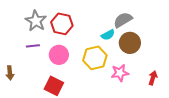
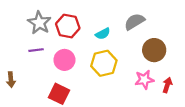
cyan semicircle: (108, 35) -> (103, 34), moved
brown circle: (130, 43) -> (154, 50), moved
pink star: (120, 73) -> (144, 80), moved

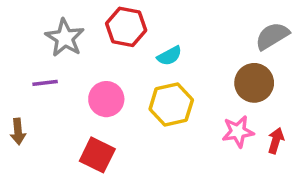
gray semicircle: (134, 22) -> (272, 36), moved
red hexagon: (68, 26) -> (126, 27), moved
purple line: (36, 50) -> (45, 83), moved

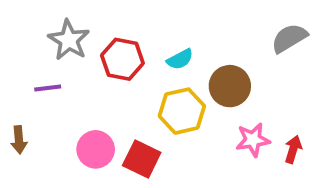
red hexagon: (126, 27) -> (122, 59), moved
brown circle: (254, 83) -> (230, 86), moved
pink circle: (106, 99) -> (96, 149), moved
red square: (97, 155) -> (142, 159), moved

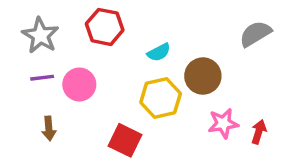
gray star: (69, 40) -> (40, 35), moved
red hexagon: (122, 59) -> (105, 27), moved
brown arrow: (19, 140) -> (49, 128), moved
pink circle: (96, 149) -> (79, 84), moved

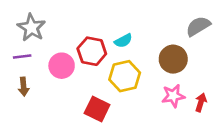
red hexagon: (105, 27) -> (92, 51), moved
brown circle: (203, 76) -> (173, 59), moved
purple line: (42, 78) -> (22, 56), moved
brown arrow: (49, 128) -> (24, 87), moved

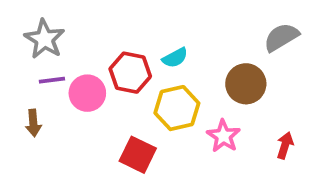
purple line: (22, 56) -> (52, 80), moved
pink star: (173, 96) -> (223, 136), moved, turned -30

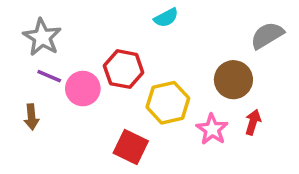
cyan semicircle: (175, 58) -> (166, 18), moved
purple line: (52, 80) -> (49, 76), turned 30
red arrow: (285, 145) -> (253, 122), moved

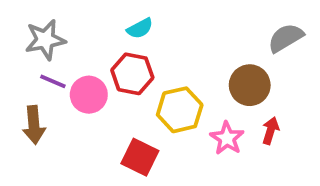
cyan semicircle: (166, 18) -> (140, 28), moved
gray star: (42, 37) -> (45, 40), turned 30
brown arrow: (31, 117) -> (34, 125), size x1.4

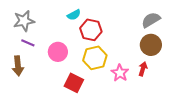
red hexagon: (132, 74) -> (91, 30), moved
brown circle: (250, 85) -> (151, 45), moved
pink circle: (89, 95) -> (58, 52), moved

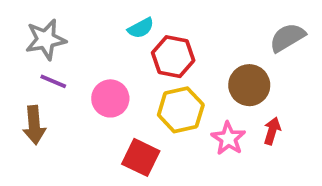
brown circle: (151, 45) -> (249, 85), moved

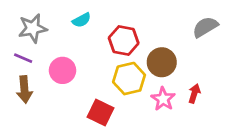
cyan semicircle: (141, 28) -> (82, 20), moved
purple line: (53, 81) -> (23, 58), moved
brown circle: (249, 85) -> (162, 62), moved
pink circle: (110, 98) -> (63, 70), moved

